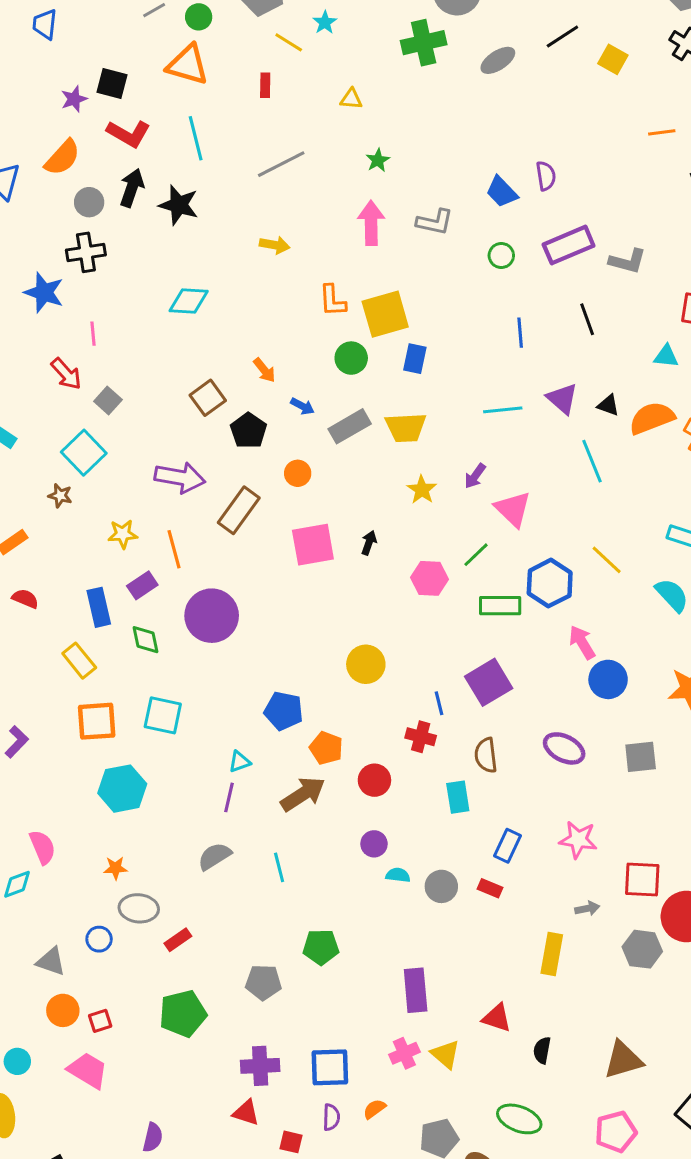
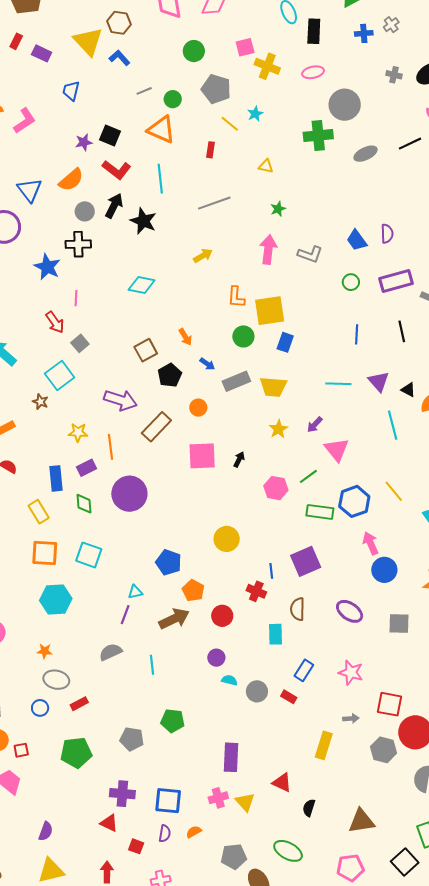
yellow arrow: (275, 245) -> (203, 256), turned -48
blue circle: (99, 939) -> (40, 708), moved

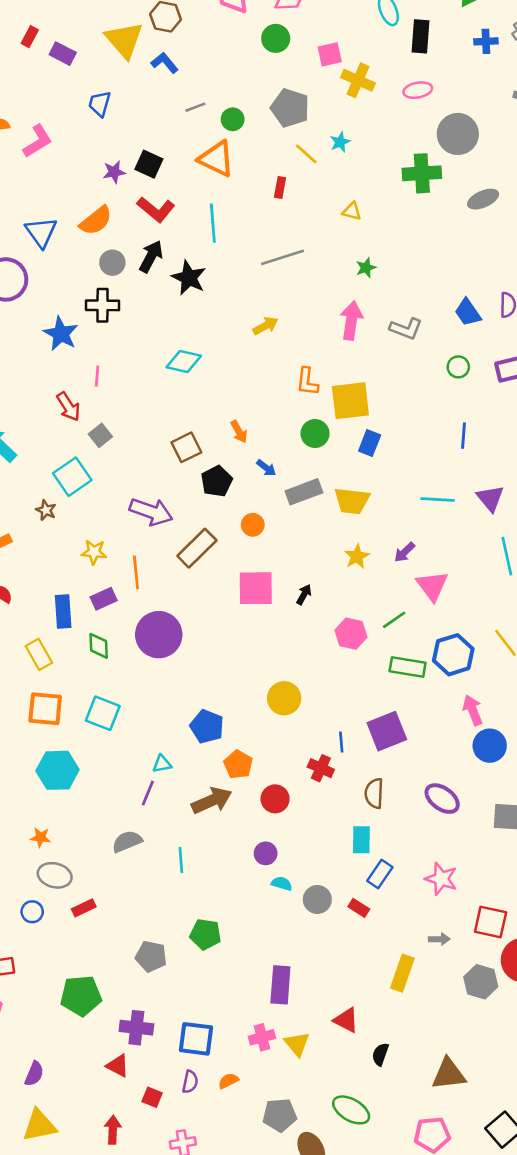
green circle: (194, 51) -> (276, 38), moved
cyan rectangle: (275, 634) -> (361, 840), moved
green pentagon: (76, 753) -> (81, 996), moved

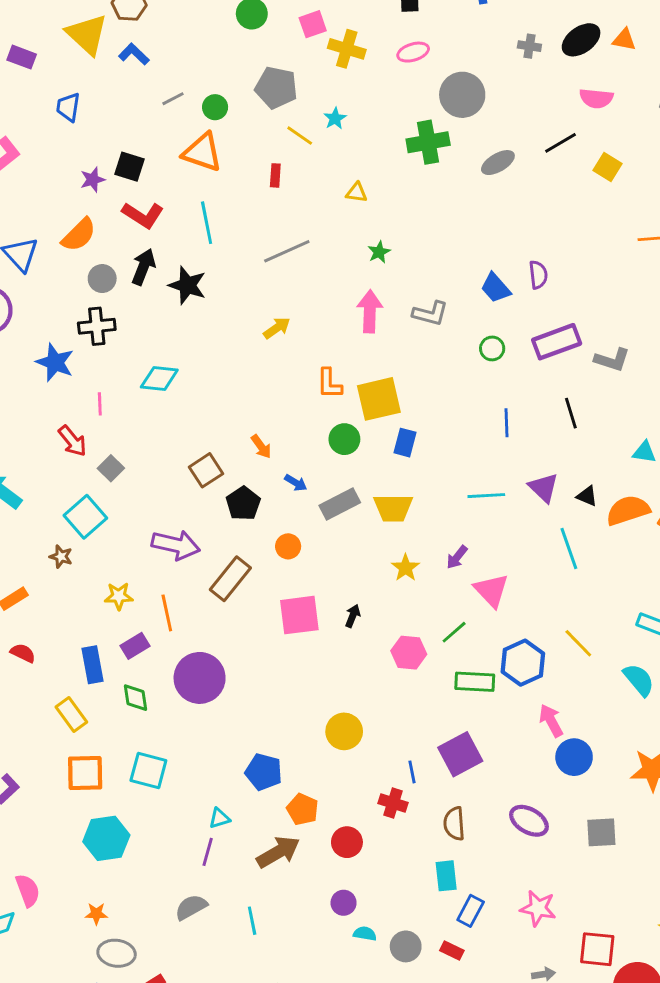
cyan diamond: (184, 362) -> (159, 379), moved

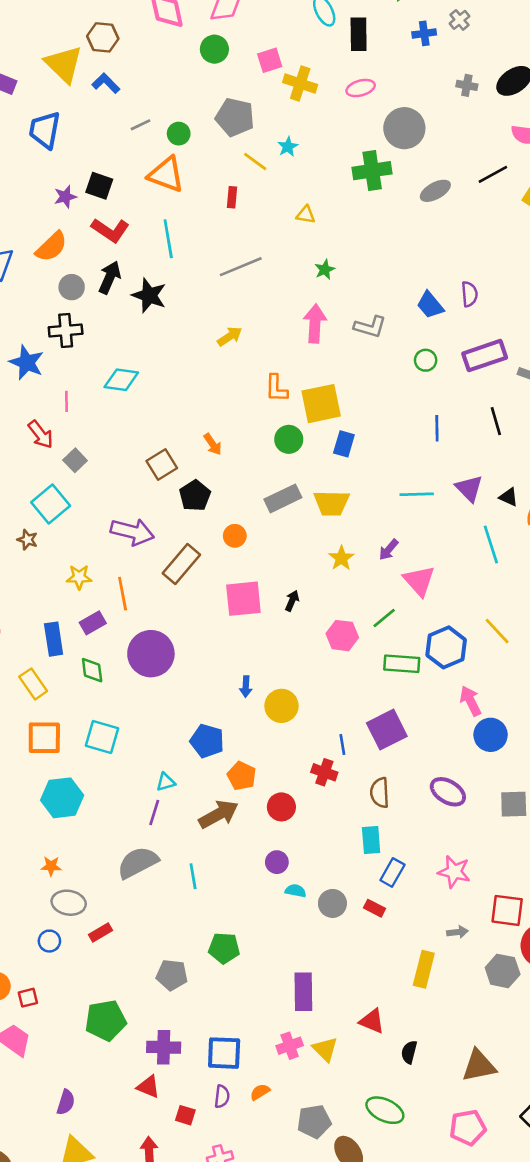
blue trapezoid: (68, 107) -> (45, 130), size x1.4
blue arrow: (296, 483) -> (246, 687), moved, turned 60
gray semicircle: (191, 907) -> (138, 862), size x1.4

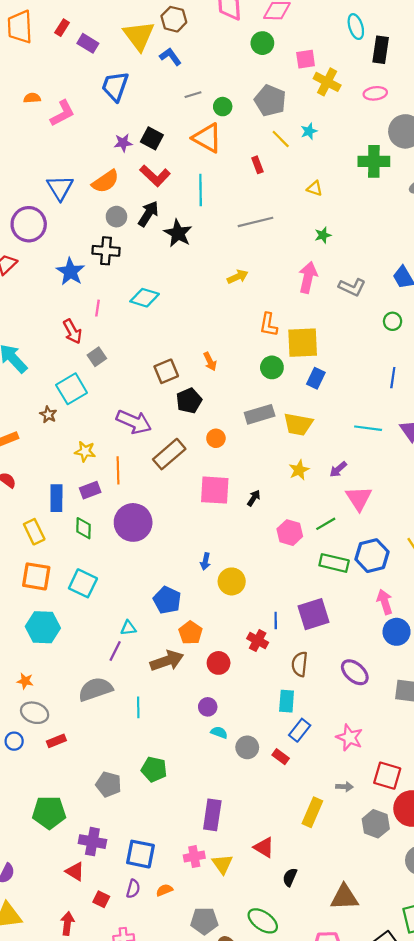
red rectangle: (232, 197) -> (257, 165), turned -35

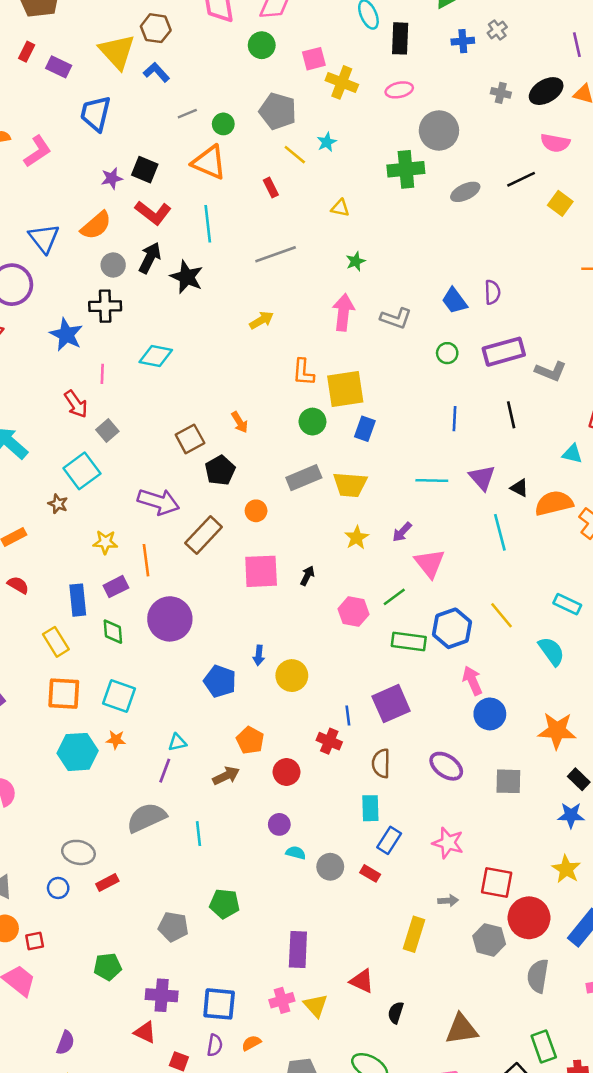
blue pentagon: (167, 600) -> (220, 681), moved
brown arrow: (167, 661) -> (226, 776), size x0.7
orange star: (25, 681) -> (116, 740), moved
green pentagon: (49, 812) -> (108, 967), size x0.7

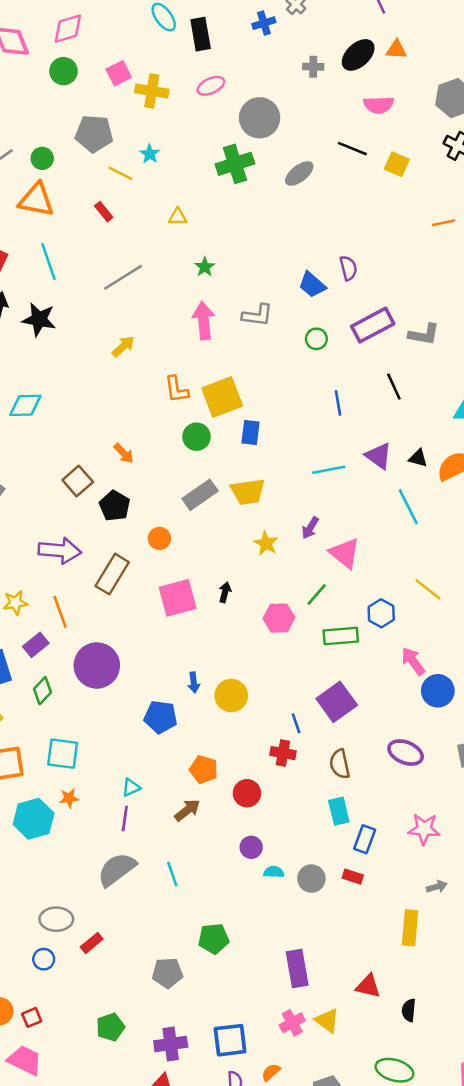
black line: (521, 179) -> (352, 149), turned 60
blue hexagon: (452, 628) -> (381, 613), size x0.7
green diamond: (113, 632) -> (42, 691), turned 60

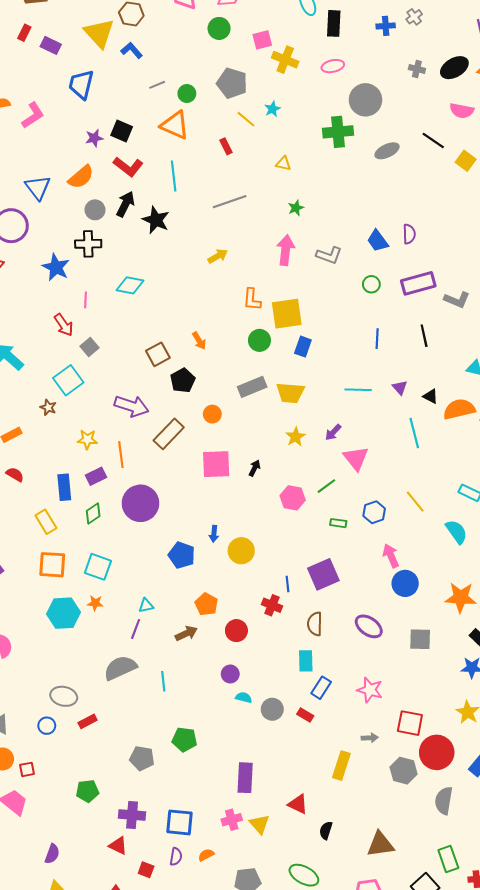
purple triangle: (379, 456) -> (400, 388), size x0.7
green rectangle: (341, 636) -> (338, 523), size x0.6

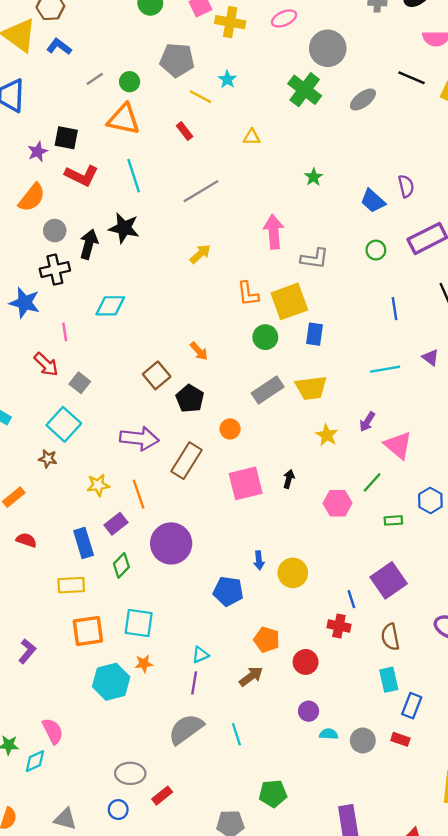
green cross: (338, 132) -> (305, 90), turned -36
black arrow: (125, 204) -> (89, 244), moved
green star: (296, 208) -> (314, 177), moved
gray L-shape: (329, 255) -> (315, 258), moved
yellow rectangle: (46, 522) -> (71, 585), turned -50

